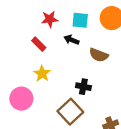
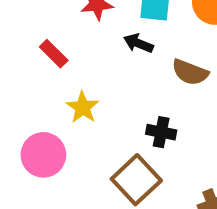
red rectangle: (39, 44) -> (54, 54), moved

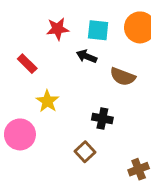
brown square: (136, 180) -> (85, 152), size x0.6

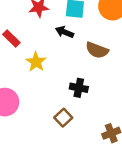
yellow star: (47, 101) -> (36, 62), moved

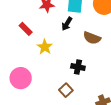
black arrow: (65, 32) -> (67, 24), turned -80

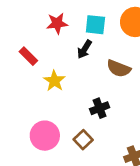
black cross: (78, 67) -> (100, 108), turned -32
pink circle: (21, 78) -> (45, 136), moved

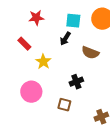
red star: (57, 23) -> (36, 18), moved
pink circle: (45, 136) -> (31, 92), moved
brown square: (83, 140) -> (64, 105), turned -32

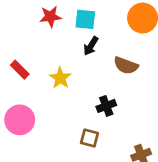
cyan square: (73, 21) -> (85, 19), moved
red rectangle: (24, 44) -> (20, 70), moved
pink circle: (31, 92) -> (20, 120), moved

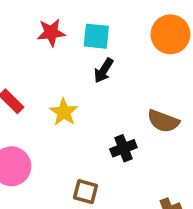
brown semicircle: (126, 65) -> (163, 121), moved
brown square: (90, 138) -> (85, 192), moved

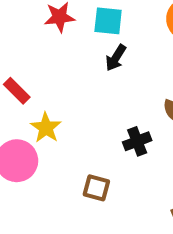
yellow star: (64, 112) -> (46, 128), moved

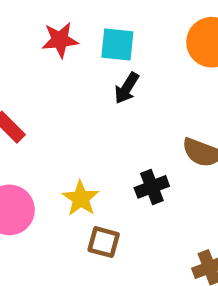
yellow star: (46, 128) -> (81, 198), moved

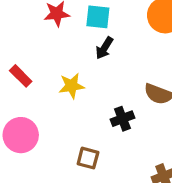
yellow star: (81, 198) -> (72, 86), moved, turned 30

